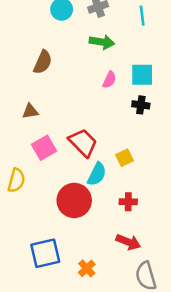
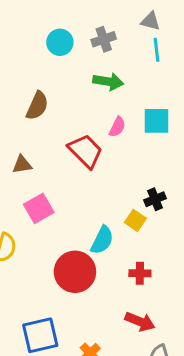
black cross: (141, 105) -> (155, 199), moved, turned -30
red trapezoid: (83, 143) -> (86, 151), moved
yellow square: (124, 158) -> (135, 220), turned -30

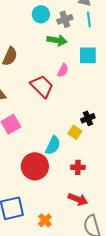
gray cross: (104, 39) -> (65, 19), moved
cyan circle: (60, 42) -> (41, 14), moved
cyan square: (157, 121) -> (88, 55), moved

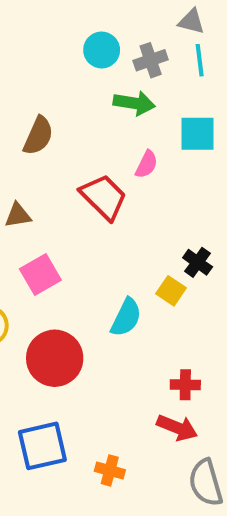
black cross: (88, 118) -> (198, 262), turned -32
red circle: (35, 166) -> (55, 358), moved
red cross: (78, 167) -> (185, 385), moved
orange cross: (45, 220) -> (110, 470), turned -32

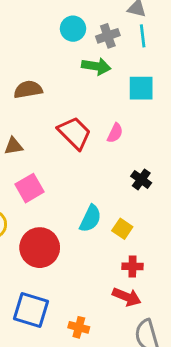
brown semicircle: (38, 136) -> (28, 90), turned -124
pink semicircle: (147, 164) -> (115, 133), moved
yellow square: (171, 291) -> (122, 229), moved
blue square: (42, 446) -> (31, 310), turned 30

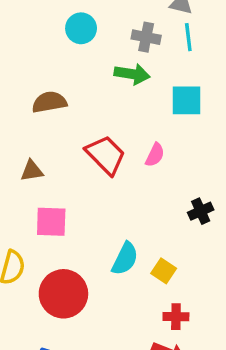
cyan circle: (73, 29) -> (81, 28), moved
gray cross: (108, 36) -> (146, 37), turned 30
black cross: (141, 179) -> (201, 211), moved, turned 30
pink square: (29, 188) -> (51, 222), turned 32

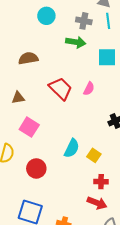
pink square: (51, 222) -> (29, 127), turned 30
red circle: (63, 294) -> (36, 168), size x0.7

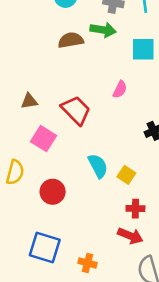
brown semicircle: (28, 58) -> (71, 40), moved
red trapezoid: (61, 89) -> (76, 110), moved
cyan semicircle: (72, 148) -> (98, 166), turned -54

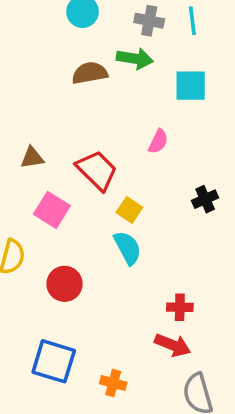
yellow square: (126, 175) -> (129, 210), moved

